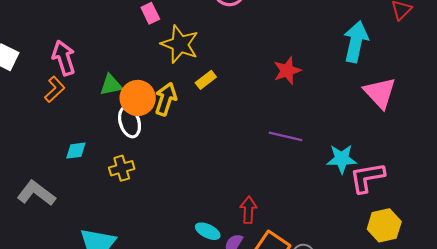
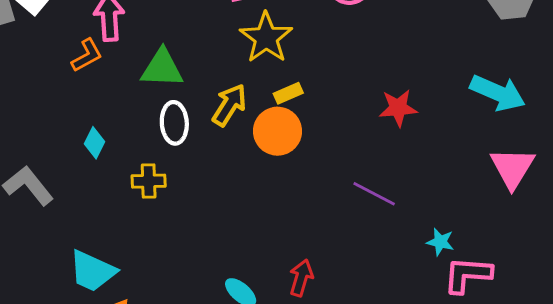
cyan arrow: (356, 42) -> (498, 93), turned 87
green triangle: (111, 85) -> (162, 68), size x1.4
orange circle: (138, 98) -> (278, 131), moved
cyan diamond: (76, 151) -> (94, 143), turned -70
cyan star: (342, 159) -> (440, 242), size x0.7

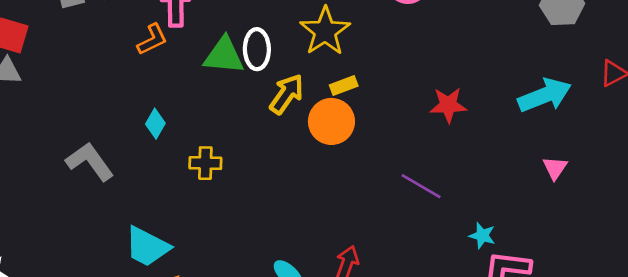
cyan arrow: (498, 93) -> (545, 95), turned -48
white ellipse: (174, 123) -> (257, 49), moved
pink triangle: (512, 168) -> (555, 168), size x0.6

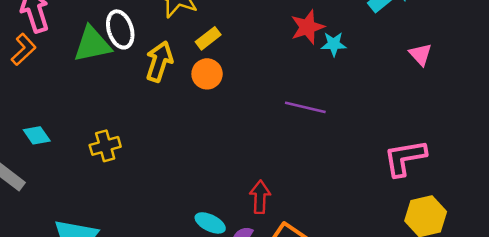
orange circle: (331, 121) -> (207, 74), size x0.7
cyan diamond: (155, 124) -> (37, 135), moved, turned -48
cyan star: (482, 236) -> (334, 44), moved

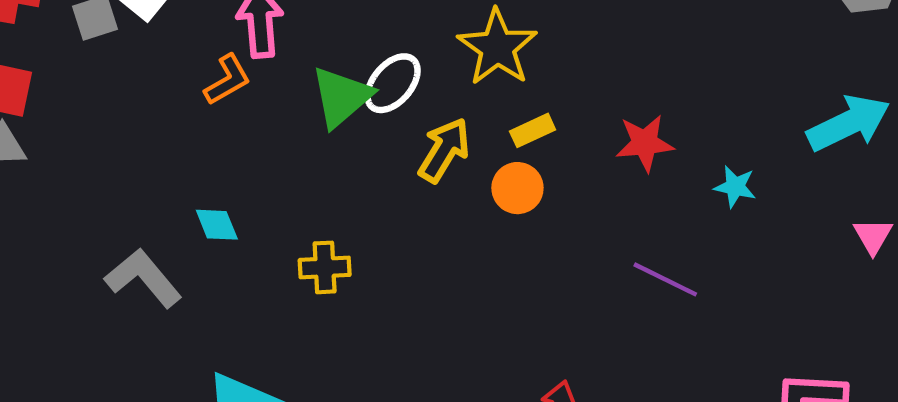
red star: (307, 27) -> (645, 143), moved
white ellipse: (120, 29) -> (393, 83), turned 45
green triangle: (92, 44) -> (341, 97), turned -42

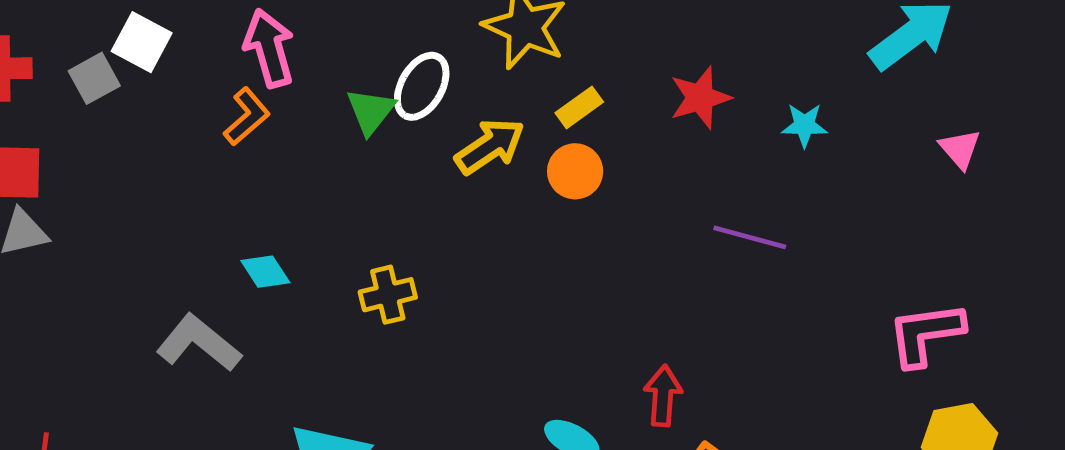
green triangle: (341, 97) -> (371, 111), size x0.7
yellow arrow: (444, 150) -> (490, 146), turned 36

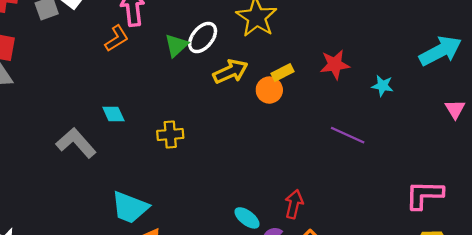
yellow rectangle: (579, 107) -> (282, 72), moved

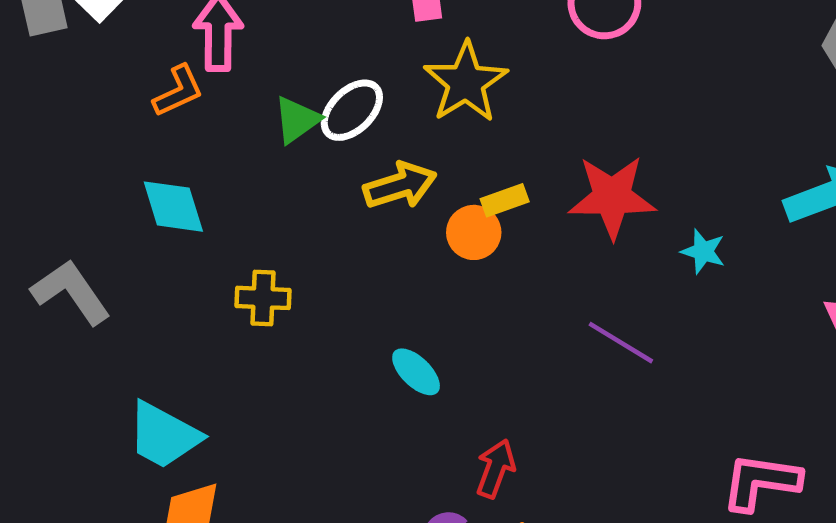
red star: (335, 65) -> (612, 197), size x1.4
cyan diamond: (113, 114) -> (173, 207), moved, size x1.4
cyan ellipse: (247, 218) -> (416, 372), moved

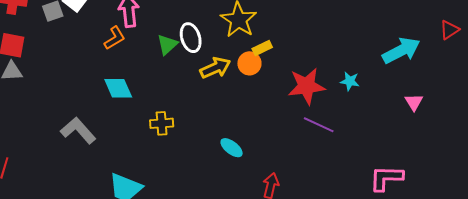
white ellipse: (352, 110) -> (191, 38), turned -56
red star: (612, 197) -> (306, 86), moved
yellow rectangle: (505, 200) -> (262, 48), moved
orange circle: (474, 232) -> (249, 63), moved

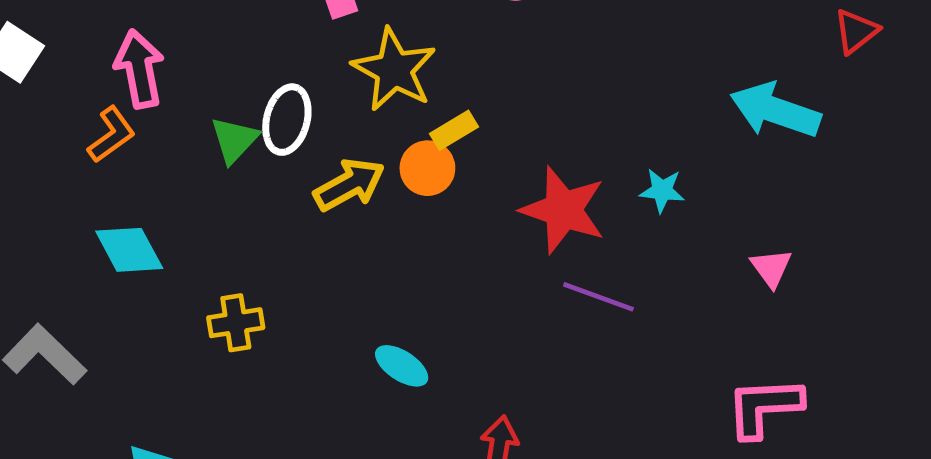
red triangle: (449, 30) -> (856, 31), moved
white ellipse: (191, 38) -> (287, 120), turned 36
cyan arrow: (401, 51) -> (775, 110), turned -129
red star: (306, 86) -> (563, 210), turned 30
pink triangle: (414, 102) -> (771, 268), moved

